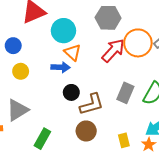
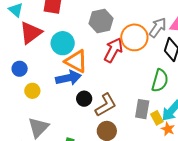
orange triangle: (73, 52) -> (76, 61), size x1.4
blue arrow: (61, 67) -> (68, 78), size x1.4
gray rectangle: (125, 93) -> (142, 109), moved
yellow rectangle: (124, 140) -> (157, 118), moved

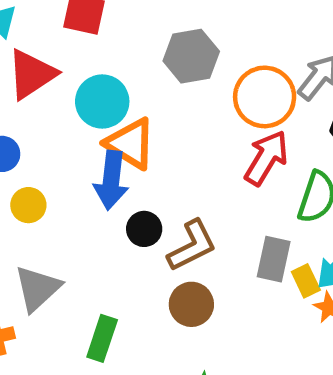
red arrow: (113, 50) -> (266, 158), moved
blue arrow: (68, 78) -> (111, 180), turned 105

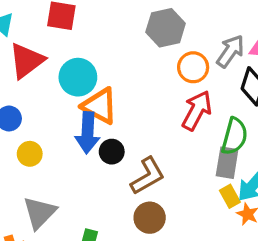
gray hexagon: (191, 56) -> (166, 28), moved
orange circle: (265, 97) -> (193, 67), size x0.7
black circle: (144, 229) -> (112, 152), moved
gray rectangle: (274, 259) -> (227, 163), moved

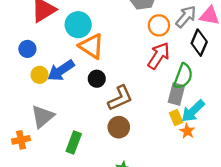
blue arrow: (88, 133) -> (61, 71), moved, turned 48

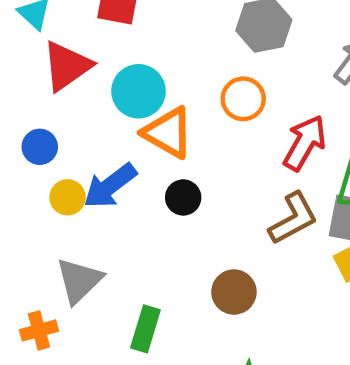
orange circle: (159, 25) -> (243, 99), moved
brown L-shape: (120, 98) -> (293, 218), moved

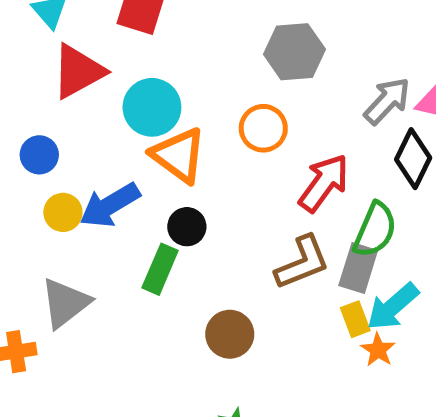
green rectangle: (145, 329) -> (160, 269), moved

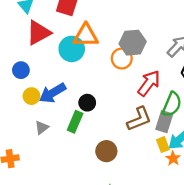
gray hexagon: (294, 52) -> (133, 43), moved
orange triangle: (179, 155) -> (86, 35), moved, turned -36
gray triangle: (65, 303) -> (42, 127), moved, size x0.6

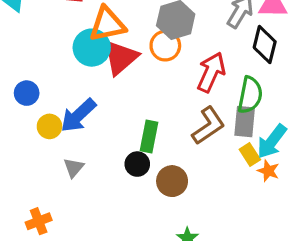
red triangle: (39, 33) -> (121, 57), moved
black circle: (87, 103) -> (137, 164), moved
green rectangle: (75, 122) -> (149, 137), moved

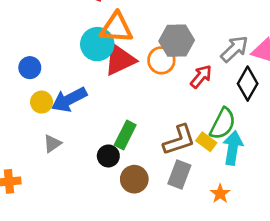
red arrow: (211, 72) -> (201, 77), moved, size x0.7
gray rectangle: (245, 122) -> (179, 174), moved
cyan arrow: (272, 141) -> (233, 148), moved, turned 136
yellow rectangle: (250, 154) -> (206, 142), moved, turned -36

